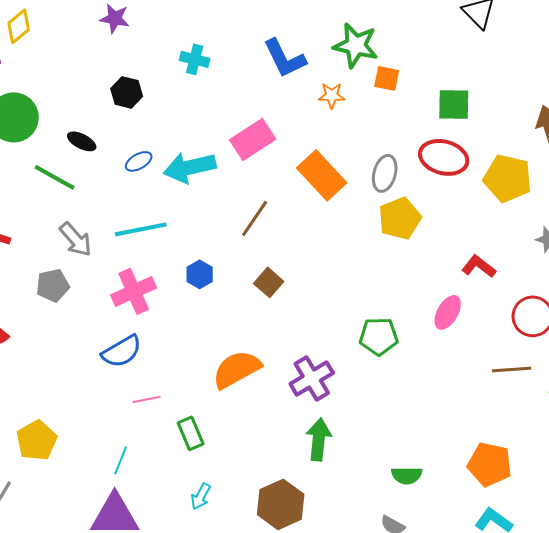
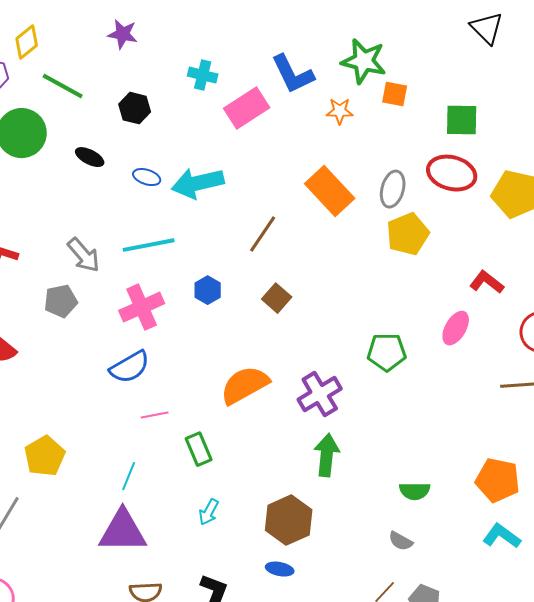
pink rectangle: (253, 139) -> (247, 108), moved
blue ellipse: (139, 161) -> (147, 177), turned 48
green line: (55, 177) -> (63, 86), moved

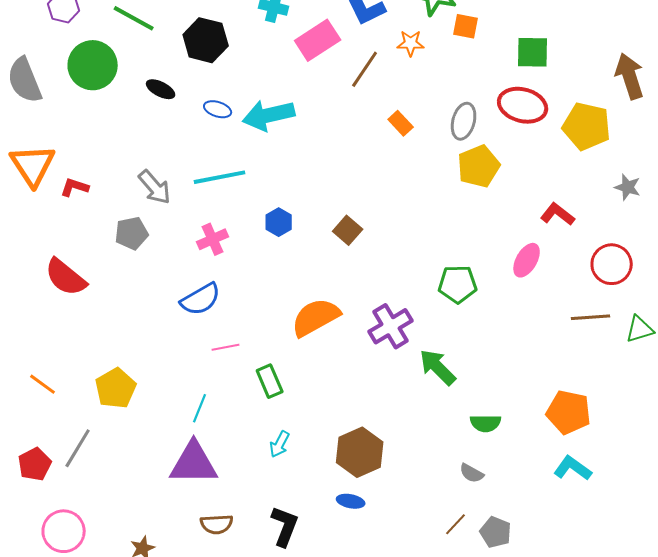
black hexagon: (135, 108) -> (206, 40), size x1.4
orange rectangle: (330, 191) -> (401, 123), size x0.5
brown line: (263, 234) -> (365, 69), moved
pink cross: (142, 307) -> (213, 239), size x0.7
green arrow: (327, 455) -> (438, 367), moved, turned -51

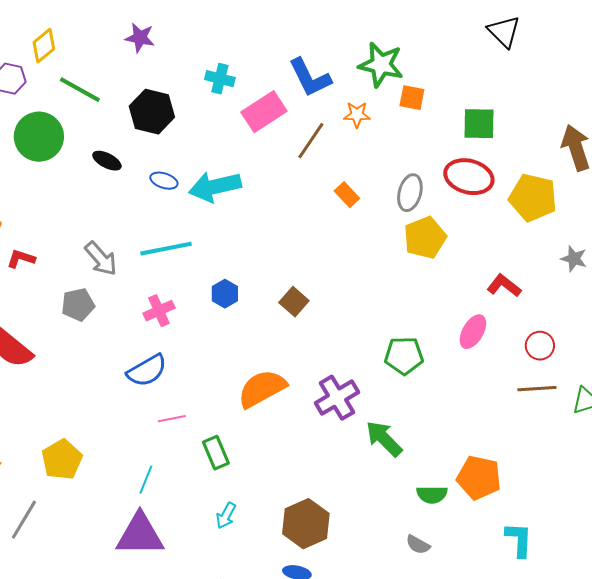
red circle: (612, 264) -> (540, 346), moved, size x0.7
orange pentagon: (569, 412) -> (479, 478), moved
cyan L-shape: (573, 468) -> (519, 540), turned 57

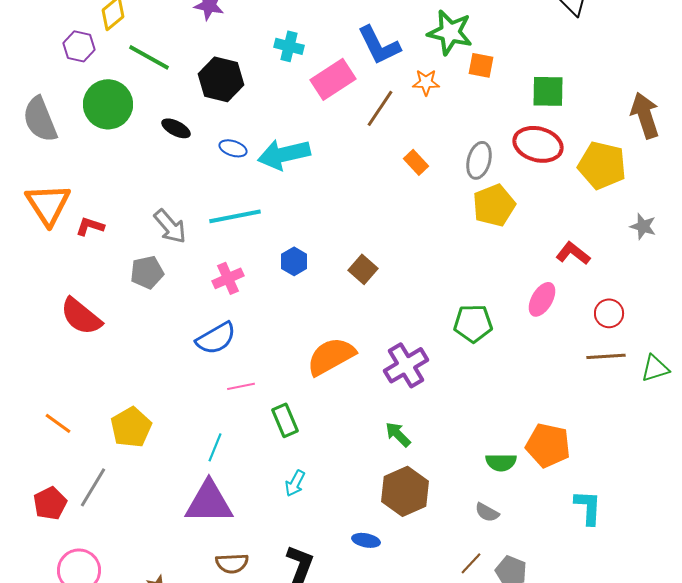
green arrow: (384, 439) -> (398, 434), moved, size x0.7
brown hexagon: (306, 524) -> (405, 491), moved

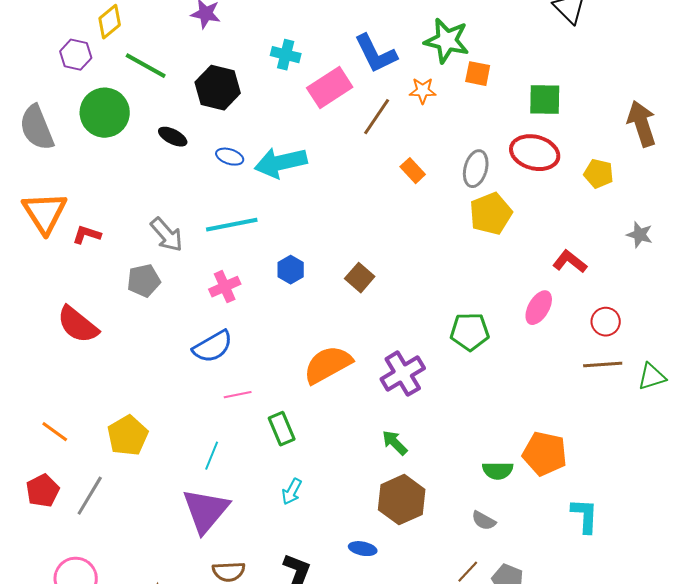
yellow pentagon: (602, 165) -> (599, 174), size x0.6
purple triangle: (209, 502) -> (206, 511), turned -50
red pentagon: (50, 503) -> (43, 491), moved

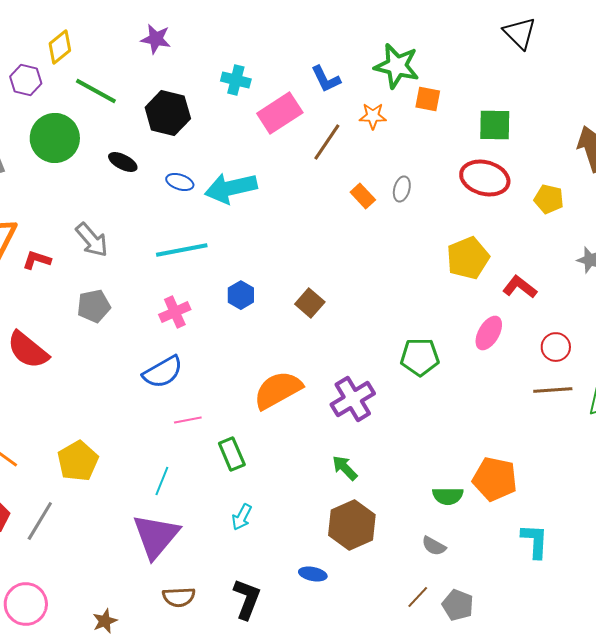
blue L-shape: (376, 54) -> (326, 79), size x0.7
gray ellipse: (476, 169) -> (402, 189), moved, size x0.7
yellow pentagon: (491, 214) -> (468, 258), moved
gray arrow: (167, 235) -> (92, 240), moved

